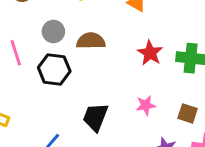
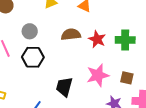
brown semicircle: (91, 41) -> (71, 34), moved
pink star: (146, 105) -> (98, 75), size x1.6

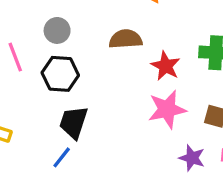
red star: (97, 39) -> (166, 66), moved
black trapezoid: (64, 87) -> (73, 122), moved

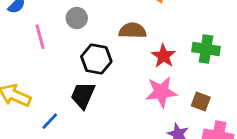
black hexagon: (60, 74) -> (96, 59), moved
blue line: (62, 157) -> (50, 121), moved

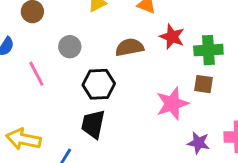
red star: (163, 56) -> (172, 37), moved
brown square: (201, 101) -> (204, 84), moved

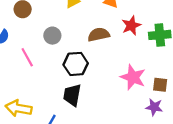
red star: (172, 37) -> (131, 25), turned 30
brown square: (204, 84) -> (160, 85), moved
pink star: (172, 104) -> (133, 77), turned -30

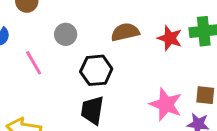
red star: (131, 25) -> (170, 38), moved, turned -30
pink star: (133, 77) -> (166, 104), moved

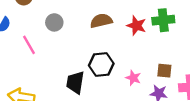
black hexagon: (96, 70) -> (101, 65), moved
pink star: (166, 104) -> (133, 78), size x0.6

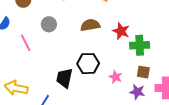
green cross: (163, 20) -> (140, 45), moved

